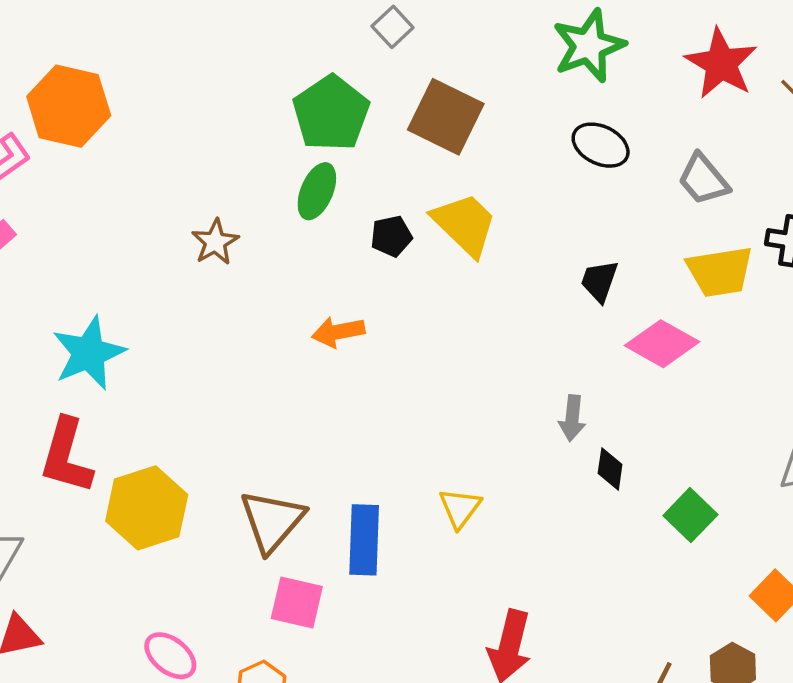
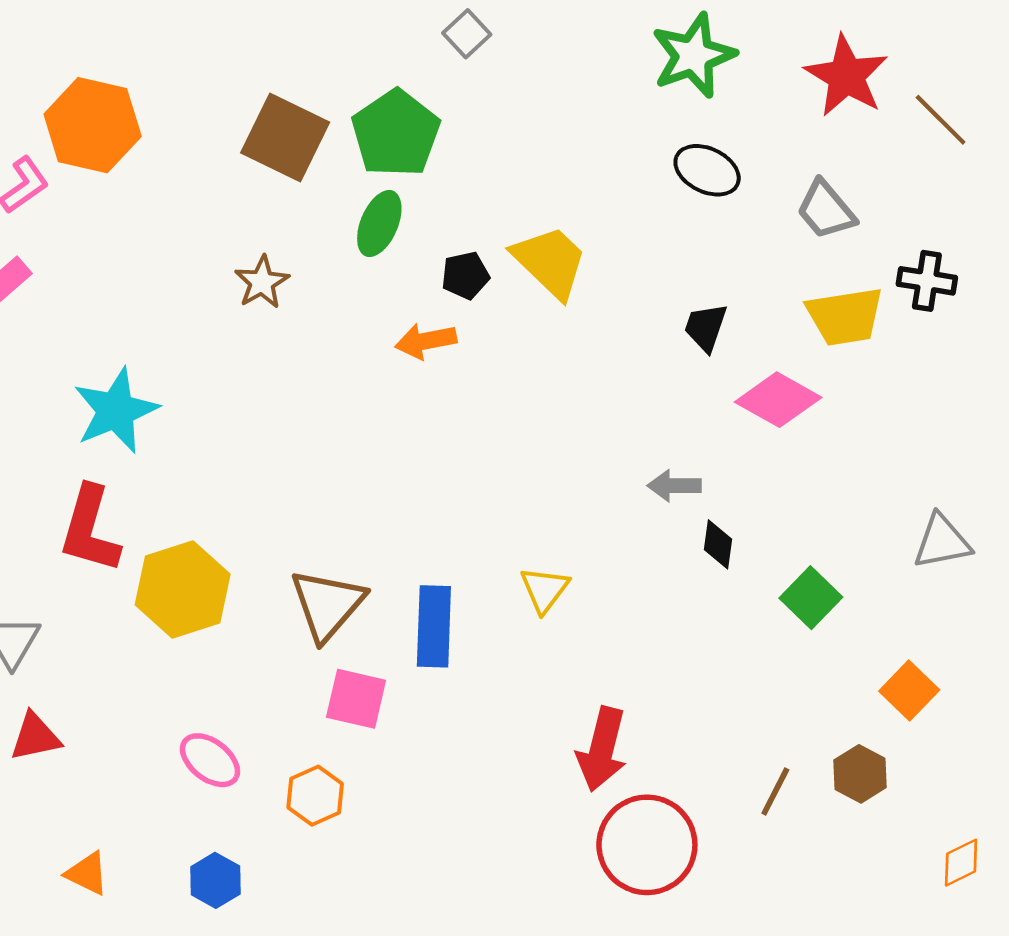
brown square: (446, 117) -> (285, 137), moved
orange arrow: (338, 332) -> (426, 341), moved
gray arrow: (572, 418) -> (674, 486), turned 84

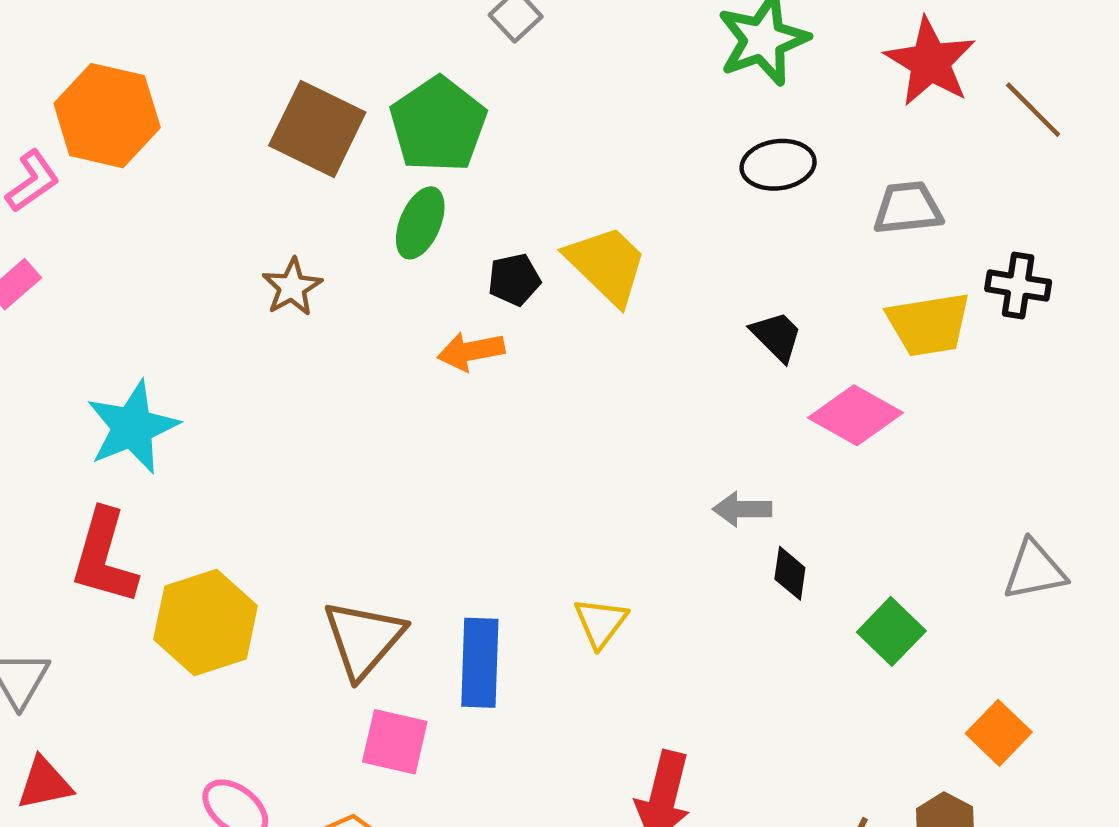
black ellipse: (707, 170) -> (778, 165), turned -34
gray trapezoid: (826, 210) -> (908, 208), turned 124
black trapezoid: (706, 327) -> (777, 336), turned 116

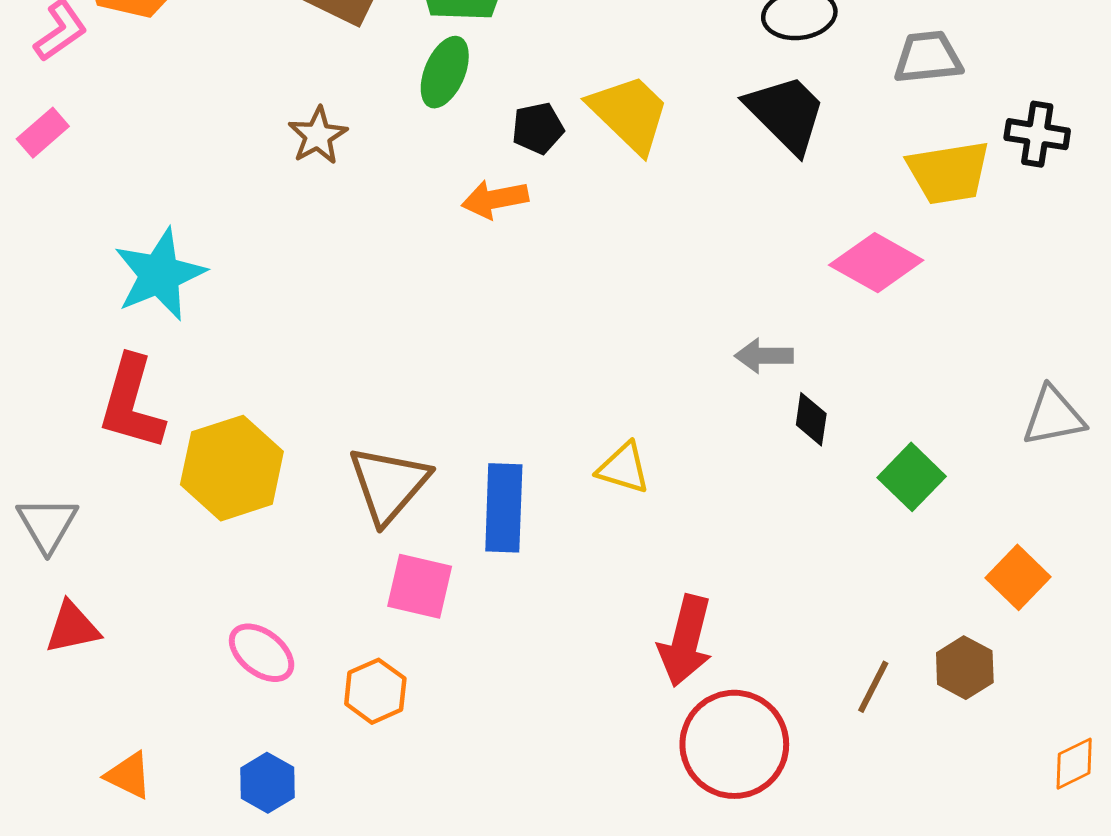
black trapezoid: (777, 336) -> (786, 113), moved, size x1.6
yellow triangle: (601, 623) -> (624, 468), turned -50

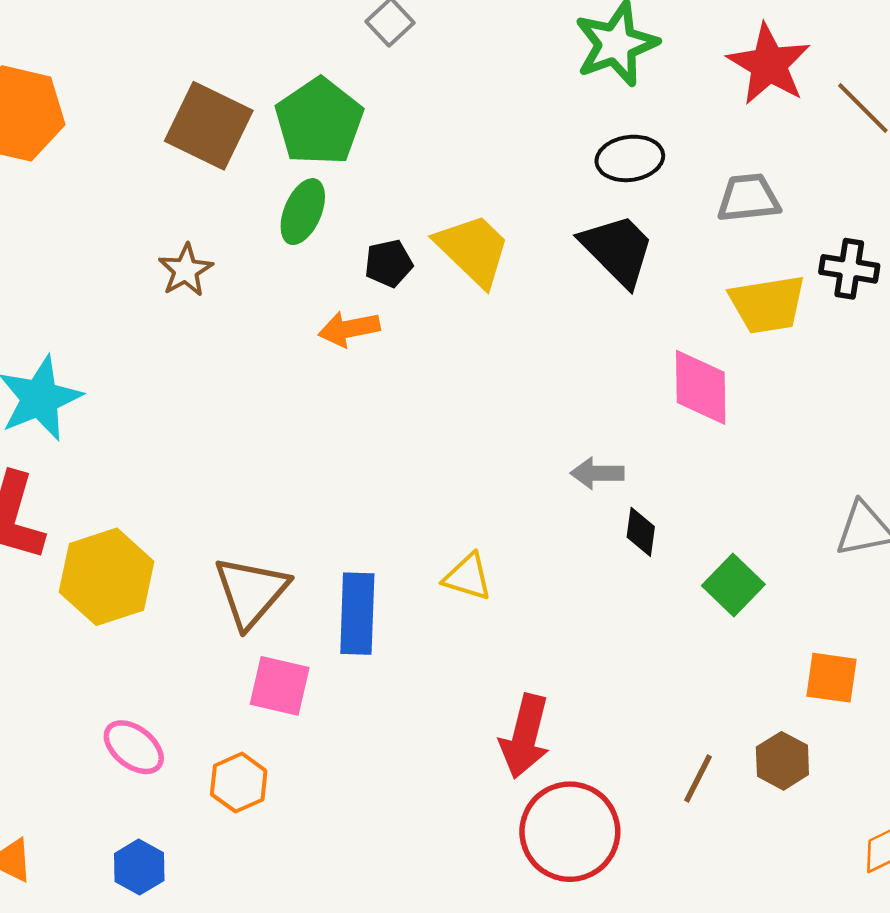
pink diamond: (876, 263) -> (701, 387), turned 60
orange square: (1018, 577) -> (832, 678), turned -36

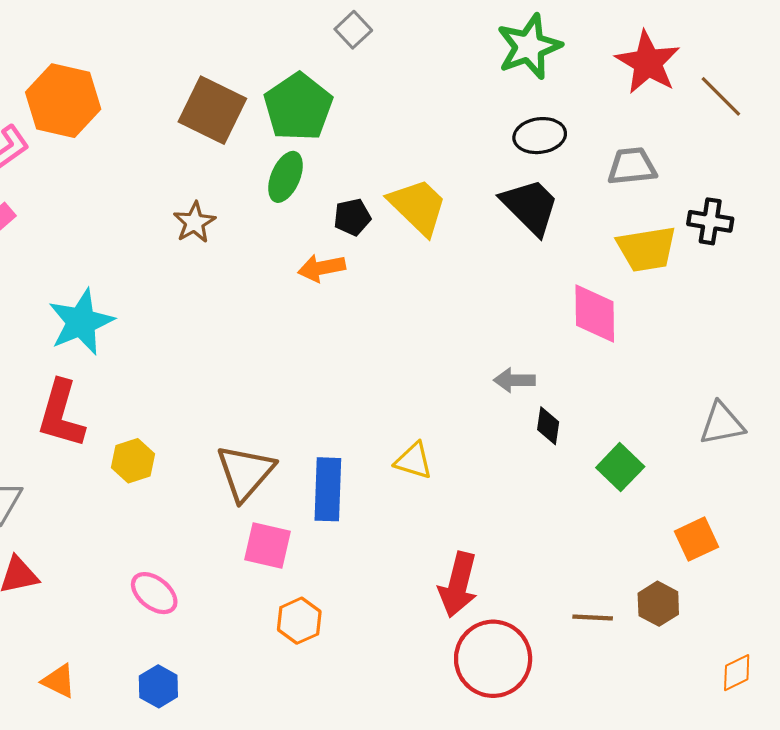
yellow hexagon: (107, 577) -> (133, 461), size x0.6
orange square: (832, 678) -> (696, 539), turned -33
brown line: (698, 779) -> (593, 617), turned 66
orange hexagon: (239, 783) -> (299, 621), moved

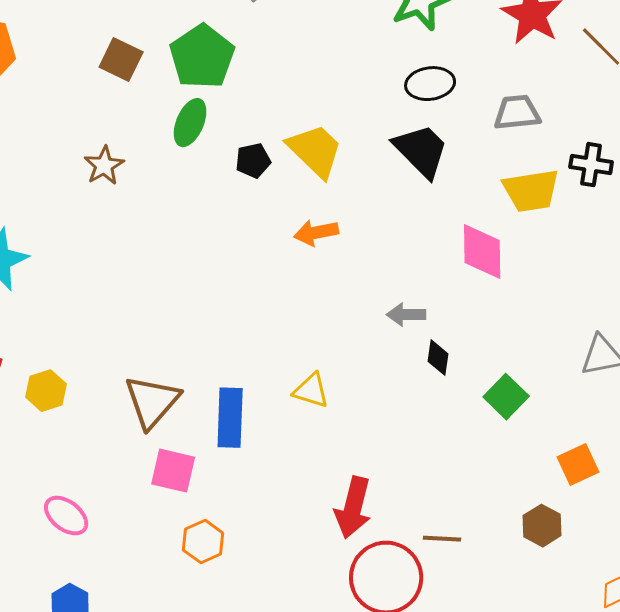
brown square: (212, 110) -> (121, 60), size x0.7
orange arrow: (322, 268) -> (316, 233), moved
brown line: (593, 617) -> (442, 539), moved

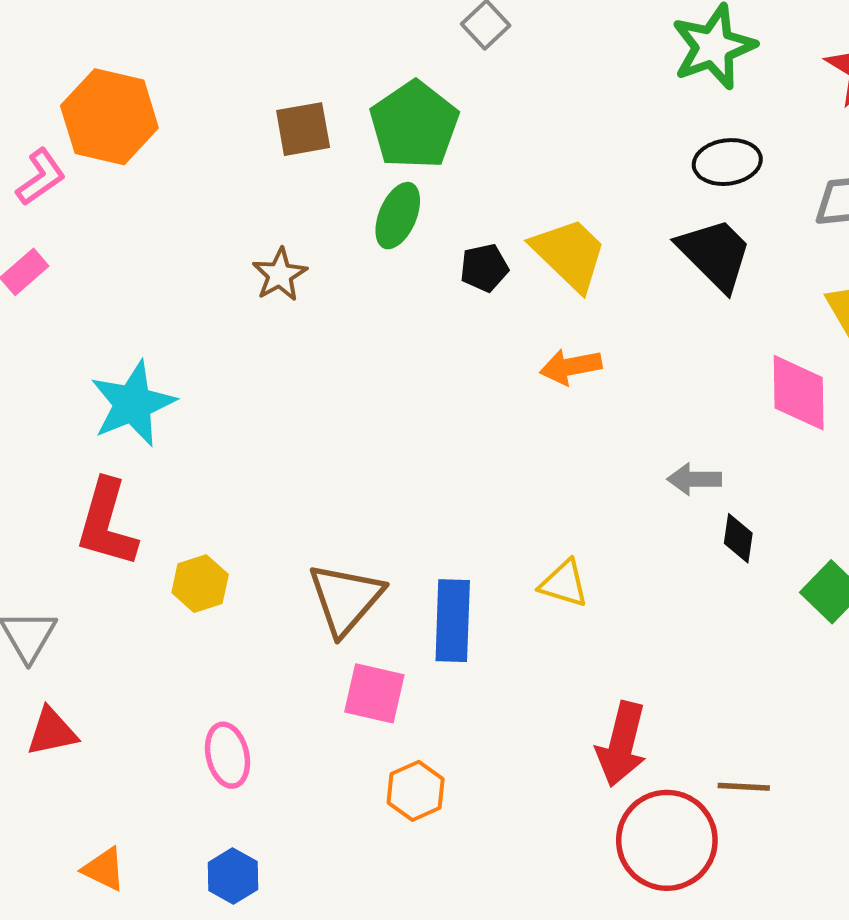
brown square: (121, 60) -> (303, 129), turned -36
pink ellipse: (66, 516) -> (228, 755), turned 39

